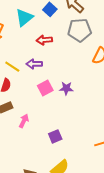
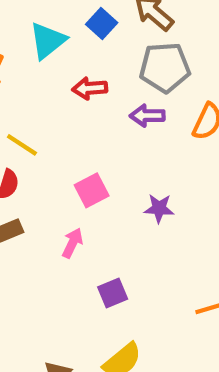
purple arrow: (34, 64) -> (147, 116), moved
purple star: (66, 88) -> (159, 208), moved
pink arrow: (24, 121) -> (72, 243), moved

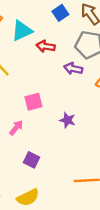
cyan triangle: (48, 41) -> (22, 31), moved
purple square: (113, 293) -> (31, 160), turned 35

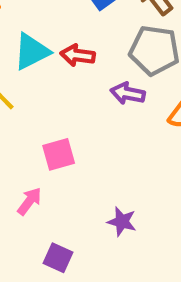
cyan triangle: (22, 31) -> (32, 52), moved
purple star: (67, 120) -> (122, 222), moved

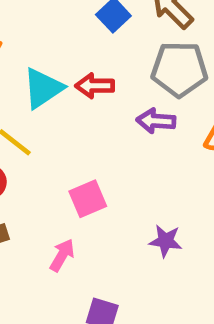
purple star: (122, 222) -> (166, 241), moved

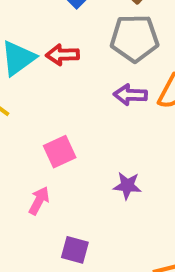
purple arrow: (156, 121) -> (130, 95), moved

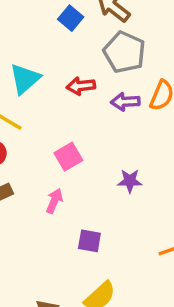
gray pentagon: (134, 38) -> (124, 52), turned 30
red arrow: (62, 55) -> (81, 86), moved

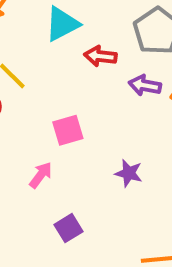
cyan triangle: (25, 79) -> (62, 24), moved
purple square: (89, 241) -> (68, 228), turned 35

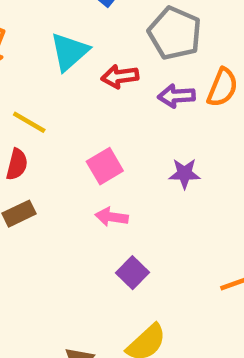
purple star: (129, 173) -> (184, 173), moved
pink arrow: (41, 175) -> (112, 217), moved, turned -104

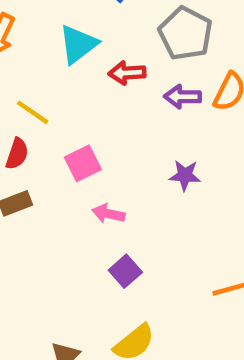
pink square: (105, 166) -> (83, 163), moved

